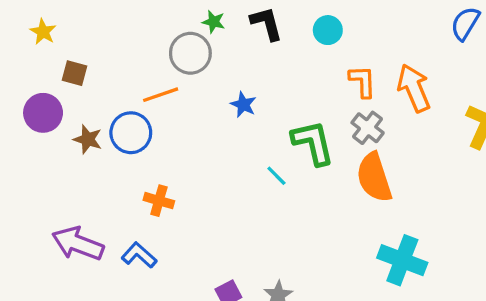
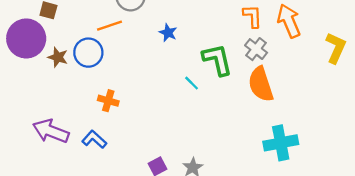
purple circle: (43, 113) -> (26, 38), size x1.4
cyan cross: (402, 260) -> (281, 143), turned -32

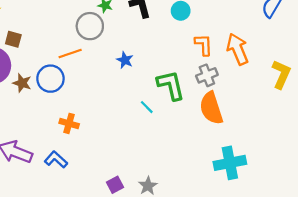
gray cross: (256, 49) -> (207, 75), turned 30

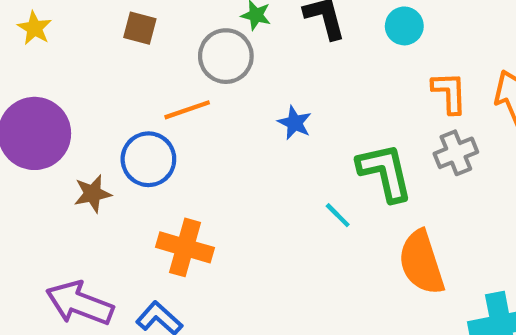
brown square: (13, 39) -> (140, 28), moved
brown star: (22, 83) -> (93, 194), moved, turned -30
orange semicircle: (211, 108) -> (421, 262), moved
orange cross: (69, 123) -> (185, 247), size x1.4

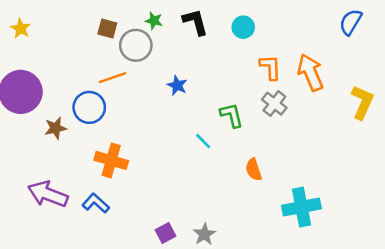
brown square: (140, 28) -> (107, 28), moved
gray cross: (456, 153) -> (274, 104), turned -30
green L-shape: (385, 172) -> (232, 115), size x0.7
orange semicircle: (421, 262) -> (254, 170), size x0.6

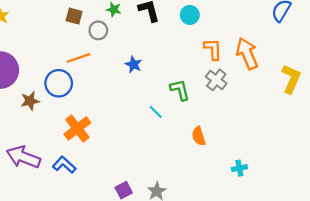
gray circle: (136, 45) -> (98, 30), size x0.7
orange cross: (111, 160) -> (77, 128), turned 36
cyan cross: (301, 207) -> (239, 168), size x0.5

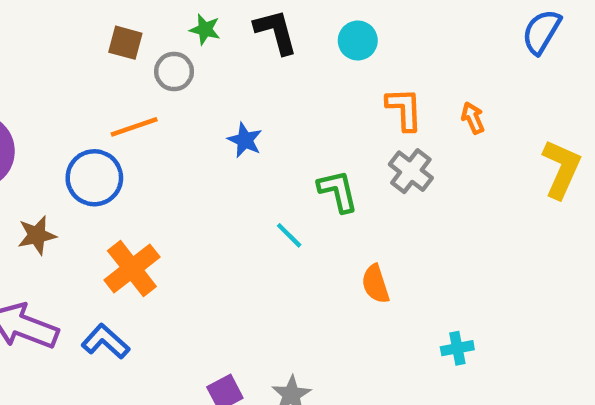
orange arrow: (247, 54) -> (473, 118), size x0.5
brown star: (30, 101) -> (37, 235), moved

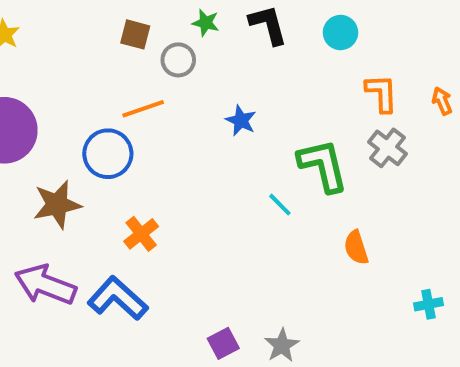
green L-shape: (338, 191) -> (323, 165), size x1.4
brown star: (37, 235) -> (57, 205), size x1.4
orange cross: (132, 269) -> (141, 234), size x0.7
blue L-shape: (105, 342) -> (118, 298), size x1.4

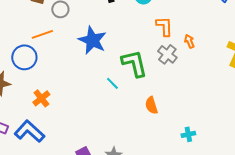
orange arrow: (442, 101) -> (189, 41), moved
blue star: (241, 120) -> (92, 40), size x1.8

